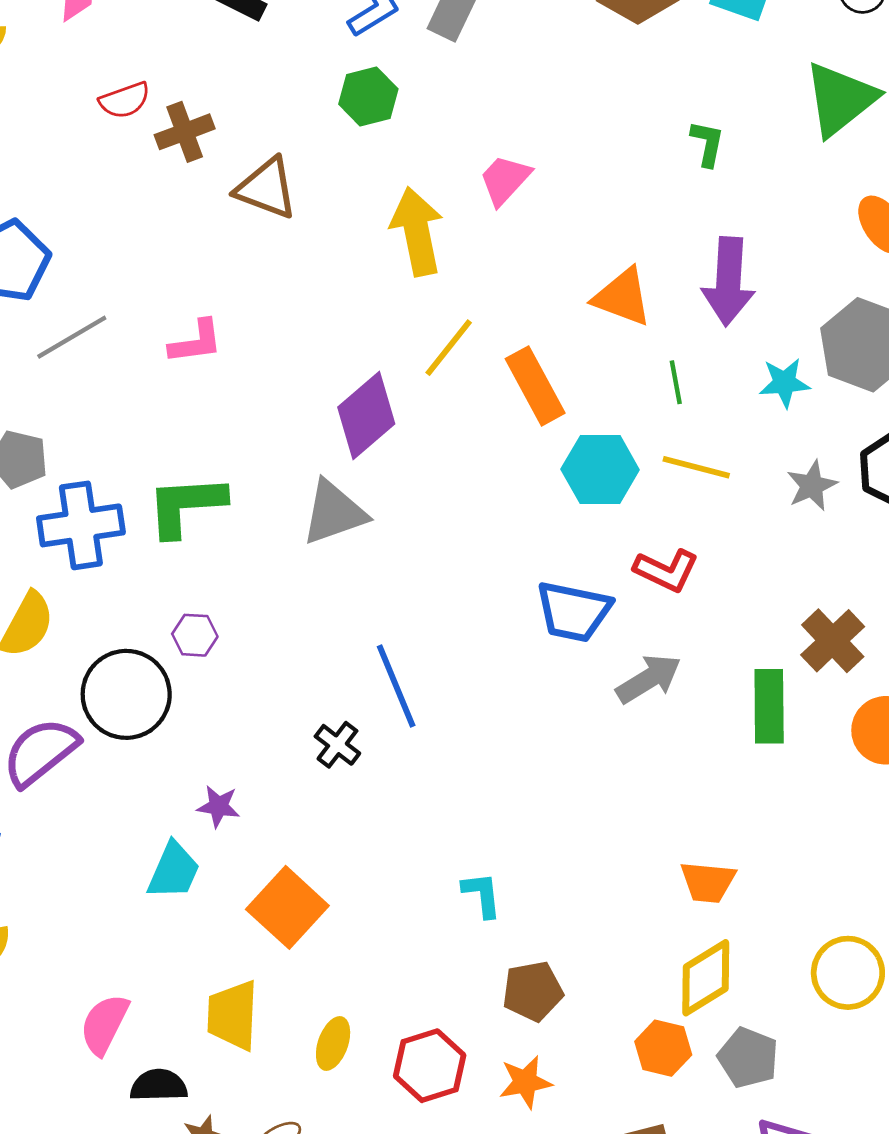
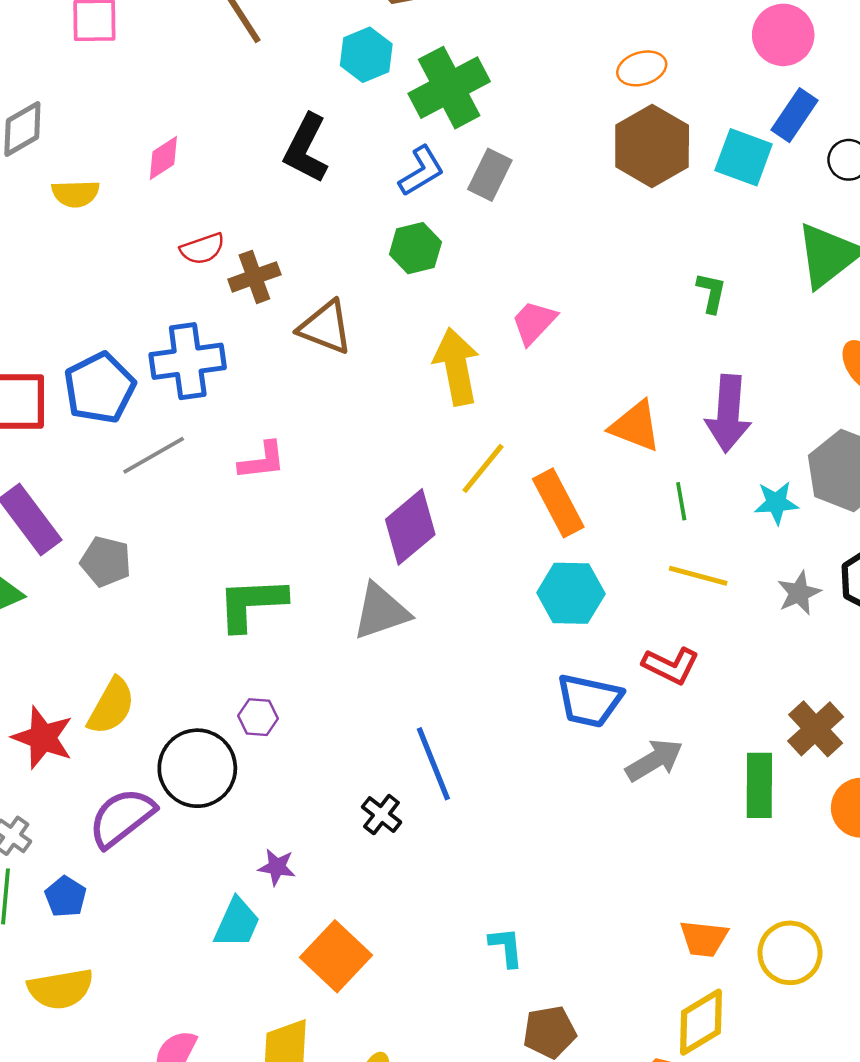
cyan hexagon: (600, 469) -> (571, 593), moved
blue cross: (81, 525) -> (188, 361), moved
yellow circle: (848, 973) -> (790, 953), moved

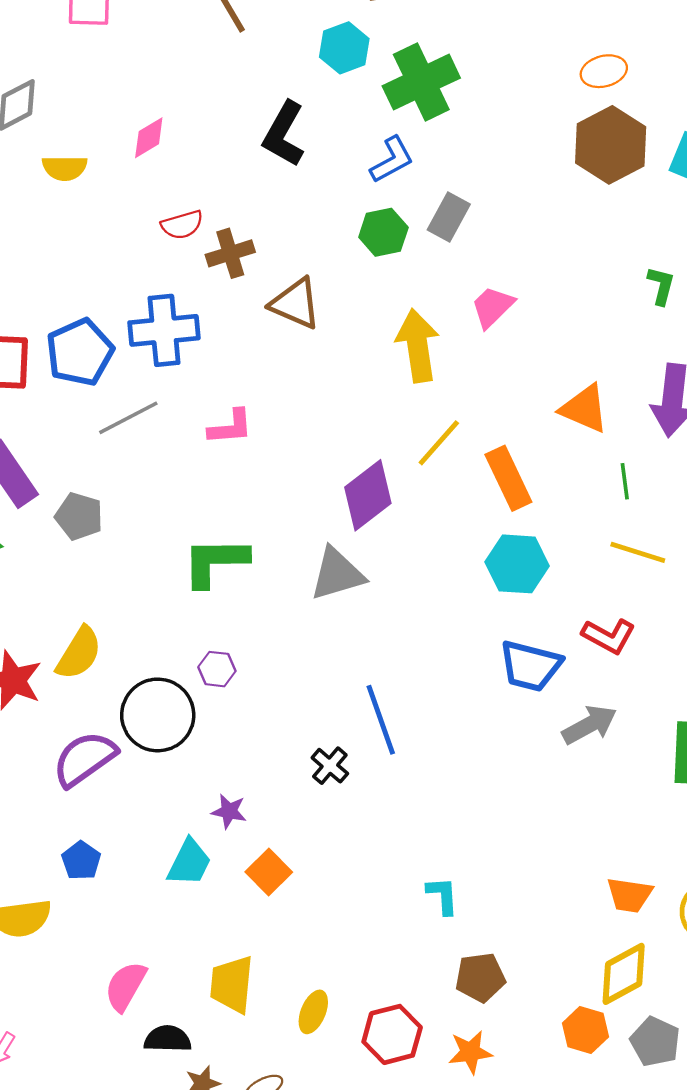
gray rectangle: (490, 175) -> (449, 217), moved
blue pentagon: (66, 897) -> (81, 861), moved
orange square: (336, 956) -> (269, 872), moved, size x0.7

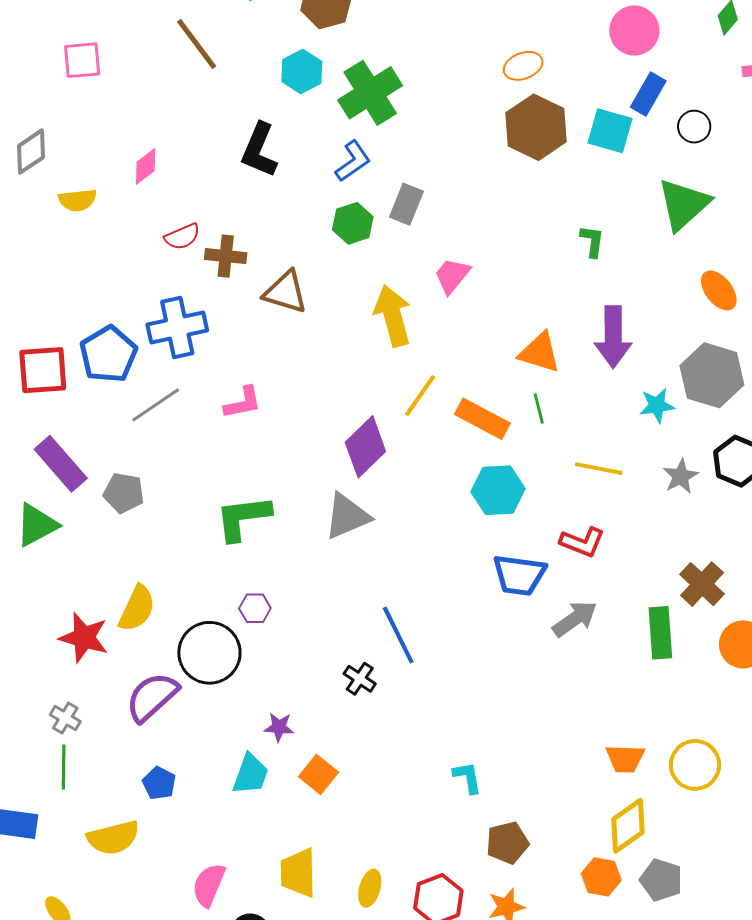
brown cross: (230, 253) -> (226, 256), turned 30
orange rectangle: (508, 478) -> (482, 419), turned -30
green line: (625, 481) -> (539, 409), moved

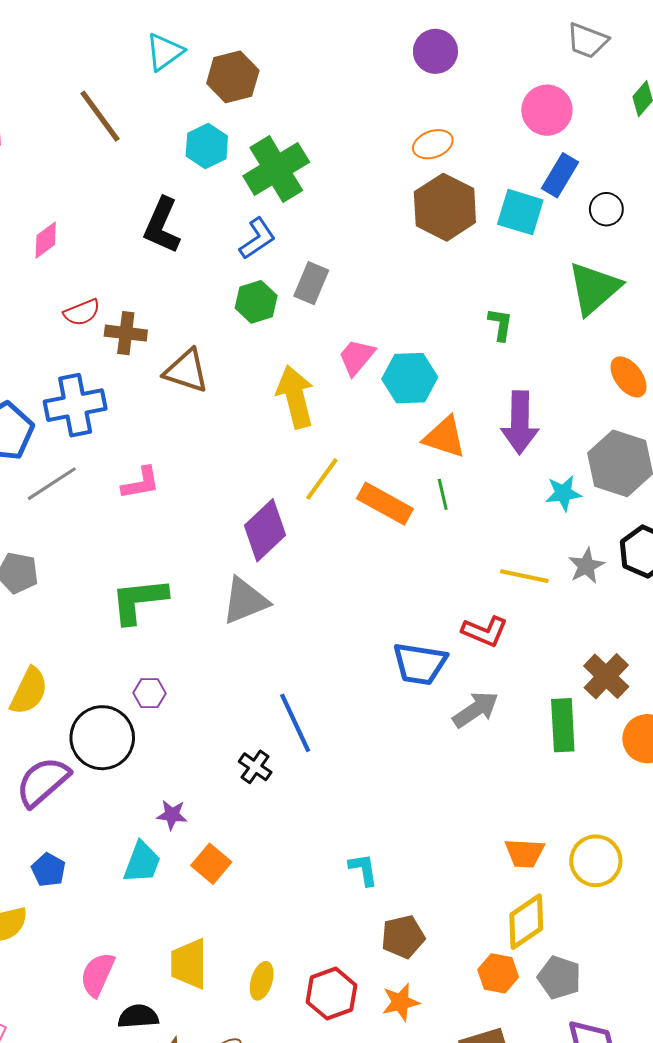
yellow line: (599, 469) -> (524, 576), moved
cyan hexagon: (498, 490) -> (410, 378), moved

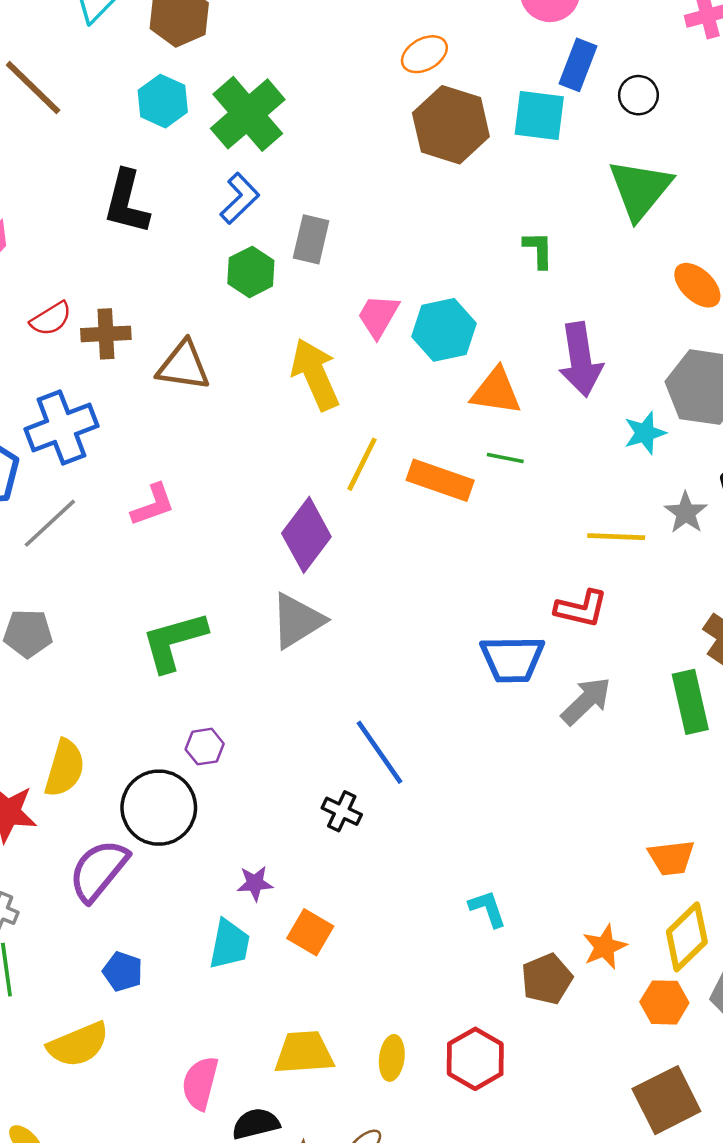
green line: (443, 494) -> (505, 458), turned -56
yellow trapezoid: (189, 964) -> (304, 1053), turned 96
orange star: (401, 1002) -> (605, 947), moved

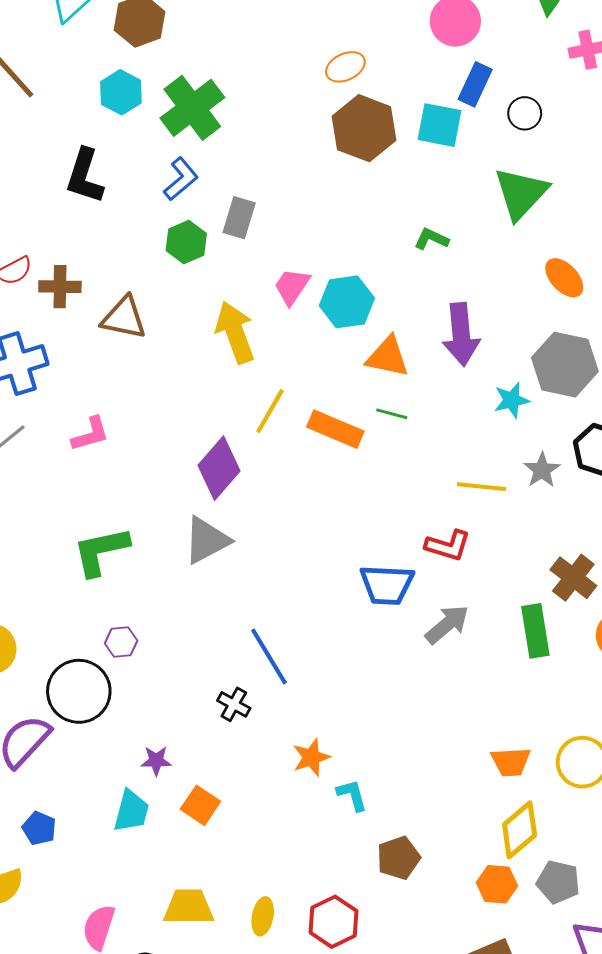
green L-shape: (538, 250) -> (431, 239), turned -68
orange star: (605, 947) -> (311, 757), moved

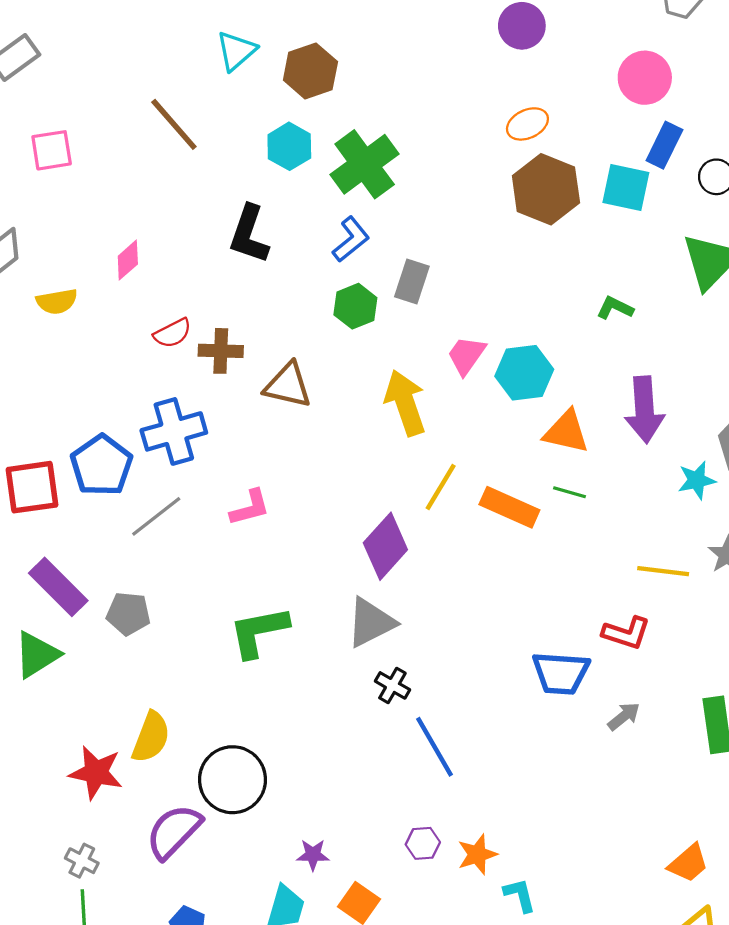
gray arrow: (447, 624) -> (624, 716), size x0.7
purple hexagon: (121, 642) -> (423, 843), moved
black cross: (234, 704) -> (392, 685), moved
orange trapezoid: (511, 762) -> (688, 863), turned -39

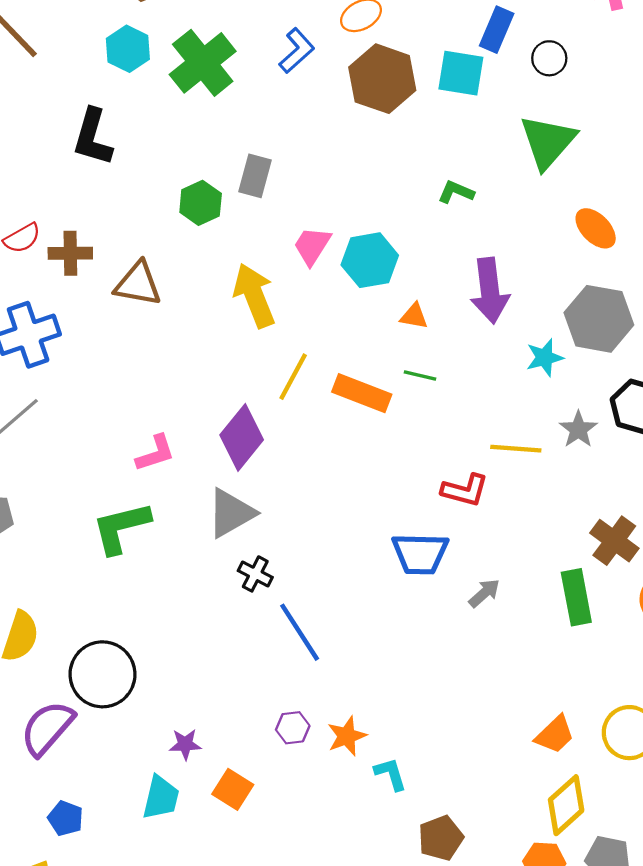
blue L-shape: (351, 239) -> (297, 51), moved
orange triangle: (566, 432) -> (414, 316), size x0.6
pink L-shape: (250, 508) -> (155, 453), moved
red L-shape: (626, 633) -> (465, 490), moved

